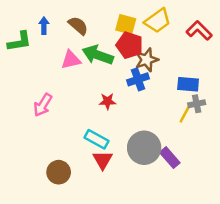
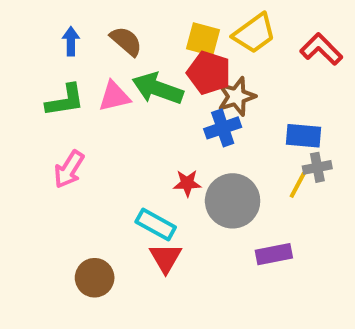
green L-shape: (20, 41) -> (65, 100), moved
red star: (107, 101) -> (187, 183), moved
gray circle: (144, 148) -> (233, 201), moved
purple rectangle: (170, 158) -> (274, 254), turned -60

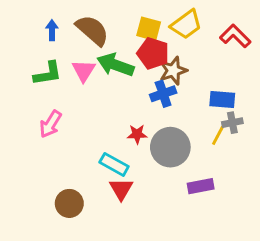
brown semicircle: (126, 41) -> (92, 30), size x1.4
pink triangle: (114, 96) -> (84, 71), turned -45

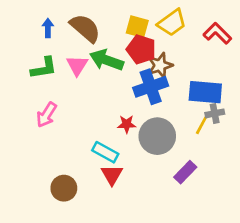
blue cross: (163, 94) -> (151, 87), size x1.4
blue rectangle: (222, 99) -> (205, 92), size x1.4
purple rectangle: (201, 186) -> (185, 172), turned -35

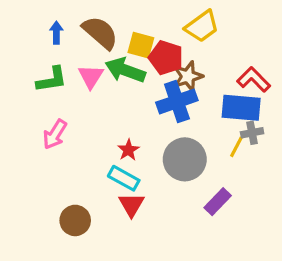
yellow square: (137, 27) -> (141, 45), moved
red L-shape: (217, 33) -> (254, 80), moved
red star: (127, 124) -> (128, 150), moved, turned -30

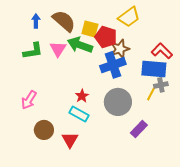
pink arrow: (55, 134) -> (29, 100), moved
red triangle: (131, 205) -> (70, 140), moved
brown circle: (75, 220) -> (44, 130), moved

